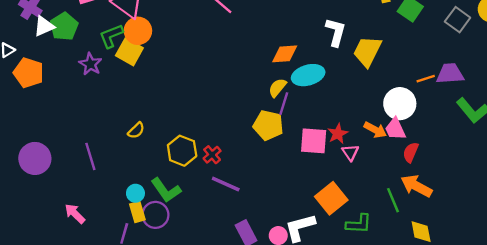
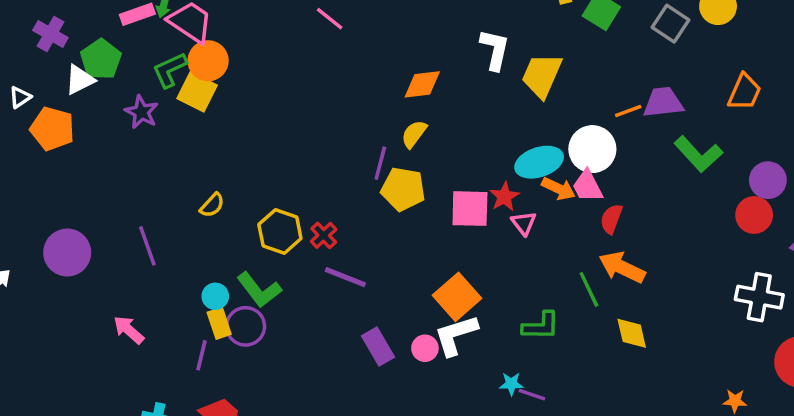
white triangle: (44, 26) -> (80, 80), moved
cyan ellipse: (308, 75) -> (539, 162), moved
purple line: (284, 104) -> (380, 163), moved
orange square: (331, 198) -> (457, 297), moved

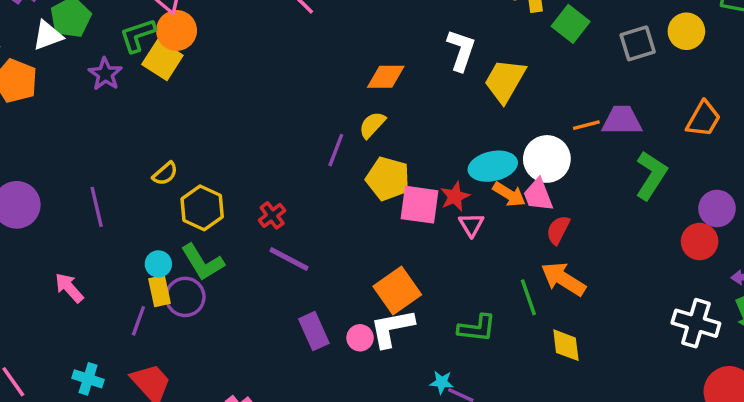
gray square: (671, 24) -> (638, 43), turned 33
green L-shape: (698, 154) -> (651, 175), turned -111
yellow pentagon: (403, 189) -> (388, 179), moved
yellow hexagon: (280, 231) -> (202, 208), moved

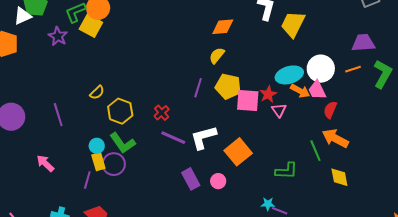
orange line: (586, 125) -> (353, 69), moved
purple line: (336, 150) -> (198, 88), moved
white L-shape: (392, 328) -> (203, 137), moved

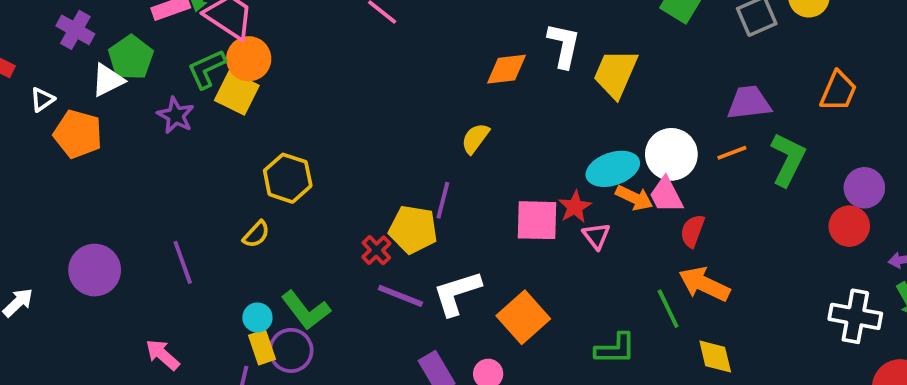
orange diamond: (223, 27) -> (507, 69), moved
yellow pentagon: (228, 86) -> (413, 229), moved
yellow semicircle: (97, 92) -> (256, 234), moved
yellow hexagon: (120, 111) -> (288, 178), moved

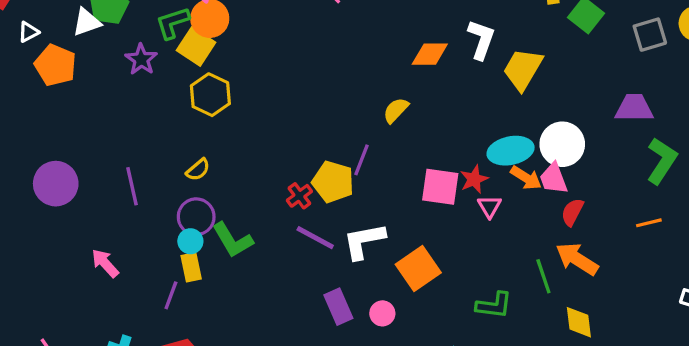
orange line: (732, 153) -> (649, 223), moved
yellow hexagon: (288, 178) -> (210, 95), moved
purple circle: (291, 350) -> (196, 217), moved

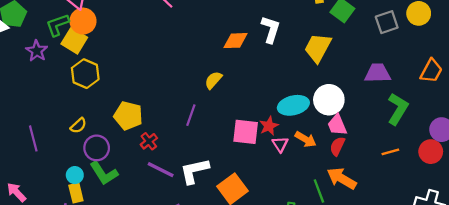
yellow trapezoid: (523, 69) -> (318, 48), moved
orange arrow: (526, 178) -> (306, 139), moved
pink trapezoid: (554, 179) -> (337, 125), moved
yellow pentagon: (333, 182) -> (128, 116), moved
purple circle: (196, 217) -> (97, 148), moved

